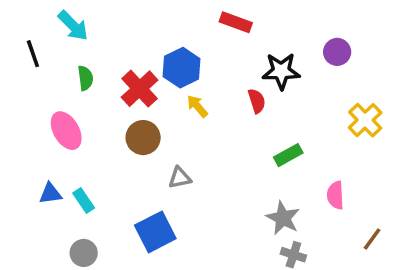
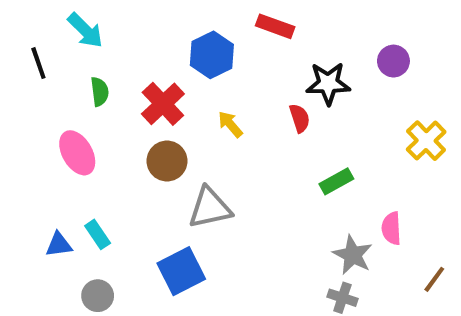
blue hexagon: (182, 68) -> (212, 55), moved
gray triangle: (180, 178) -> (210, 208), size x1.6
blue triangle: (50, 194) -> (59, 245), moved
gray star: (283, 218) -> (353, 255), moved

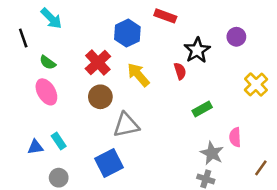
black star: (328, 83) -> (197, 50), turned -30
green semicircle: (100, 92) -> (48, 62), moved, turned 133
yellow arrow: (230, 124) -> (138, 75), size x1.5

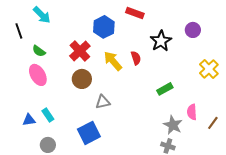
red semicircle: (180, 71) -> (136, 58), moved
gray triangle: (126, 125) -> (103, 102), size x0.7
brown line: (261, 168) -> (213, 123), moved

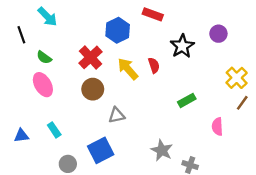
blue triangle: (29, 120) -> (21, 136), moved
brown line: (213, 123) -> (242, 103), moved
gray star: (173, 125) -> (162, 150), moved
gray circle: (48, 145) -> (68, 164), moved

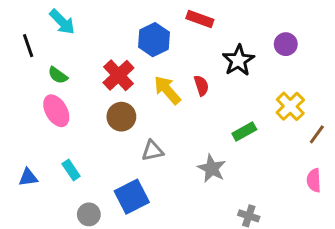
yellow cross: (237, 78) -> (290, 106), moved
pink semicircle: (217, 127) -> (314, 180), moved
gray star: (162, 150) -> (212, 168), moved

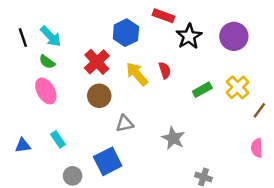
cyan arrow: (62, 22) -> (51, 36), moved
purple circle: (286, 44) -> (234, 36), size x1.5
black star: (238, 60) -> (189, 36), moved
green rectangle: (244, 131) -> (202, 90), moved

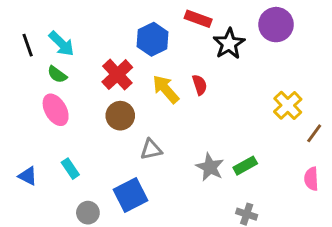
purple circle: (234, 36) -> (276, 25), moved
green rectangle: (202, 90) -> (245, 166), moved
blue triangle: (23, 146) -> (28, 176), turned 35

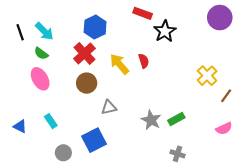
purple circle: (276, 25) -> (220, 18), moved
blue hexagon: (153, 39) -> (95, 27), moved
pink semicircle: (311, 179) -> (224, 128), turned -112

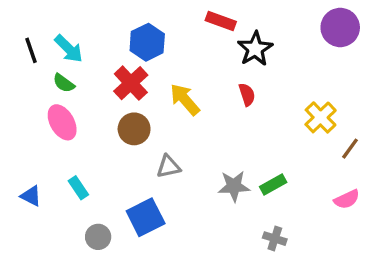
red semicircle: (144, 61) -> (247, 95), moved
gray star: (151, 120) -> (234, 186), turned -30

